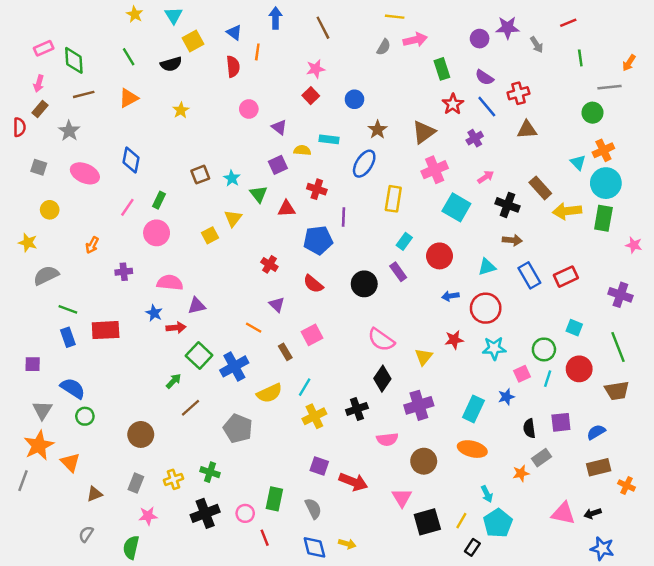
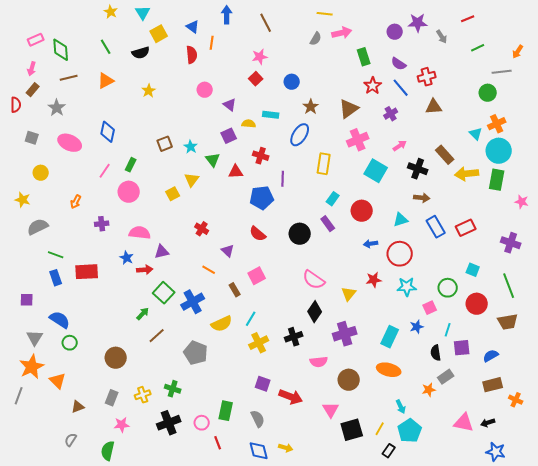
green line: (580, 58) -> (478, 48), turned 72
red cross: (269, 264) -> (202, 229), moved
cyan line: (548, 379) -> (448, 330), moved

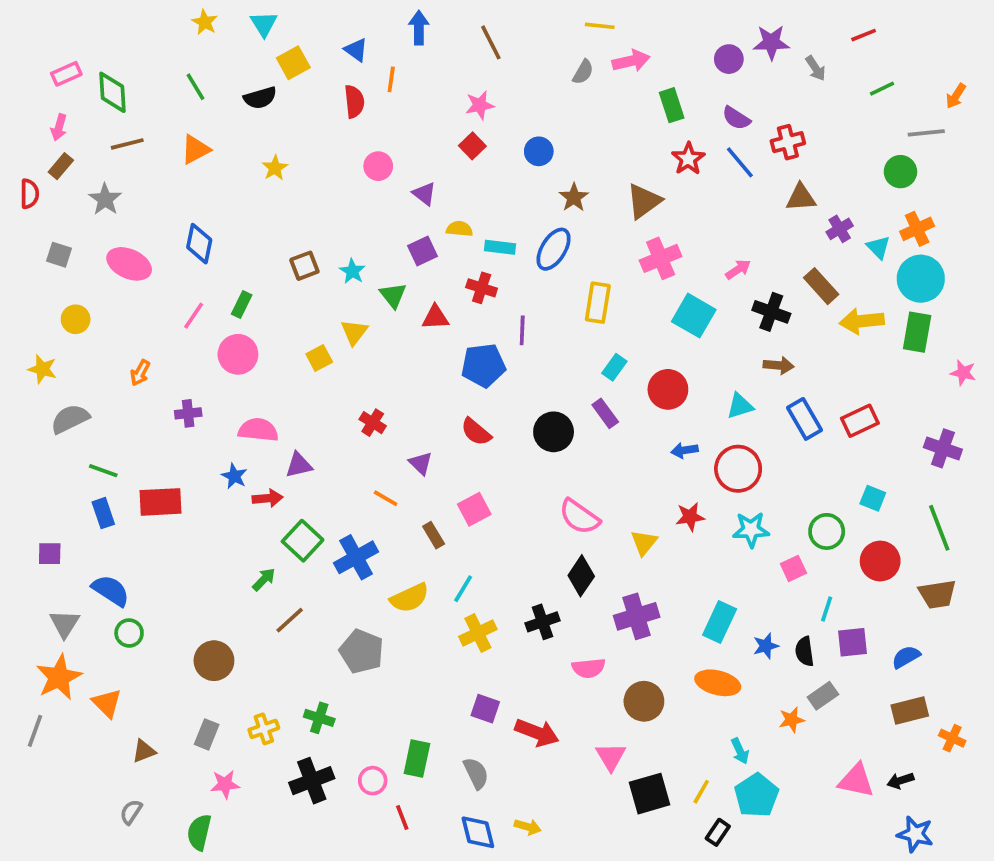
purple cross: (391, 114) -> (840, 229), moved
cyan rectangle: (271, 115) -> (500, 247), moved
blue star: (417, 327) -> (766, 646), moved

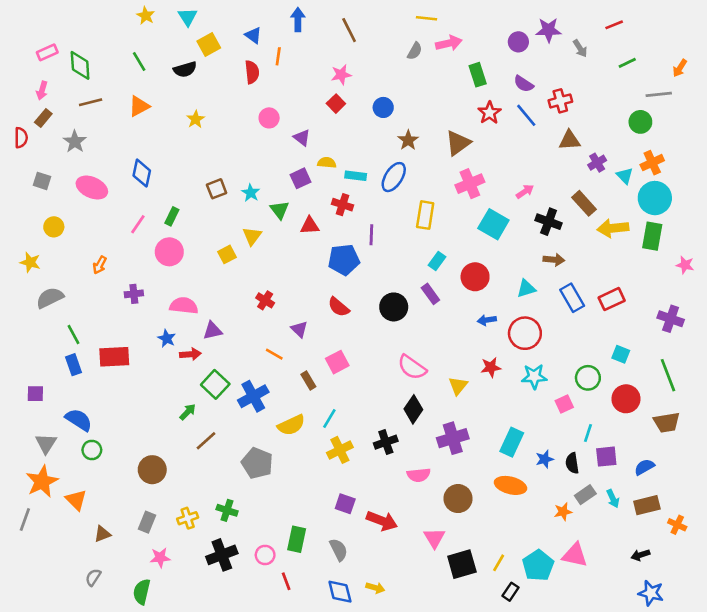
green line: (103, 471) -> (73, 335), turned 42
cyan arrow: (740, 751) -> (613, 499), moved
pink triangle: (856, 781) -> (575, 555), moved

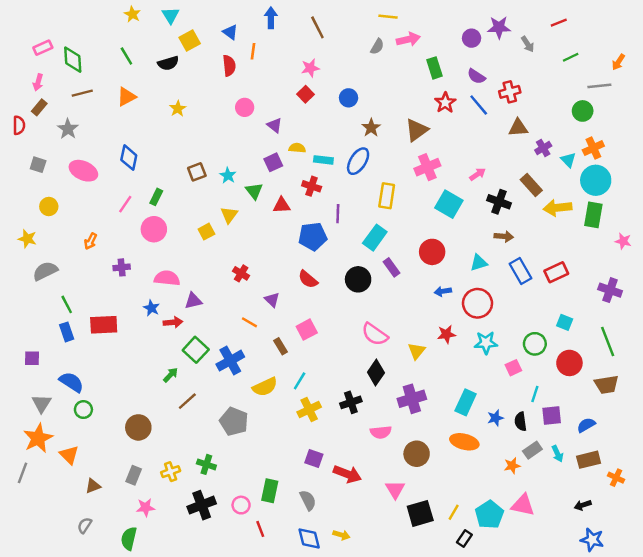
cyan rectangle: (437, 261) -> (375, 238), moved, size x1.5

